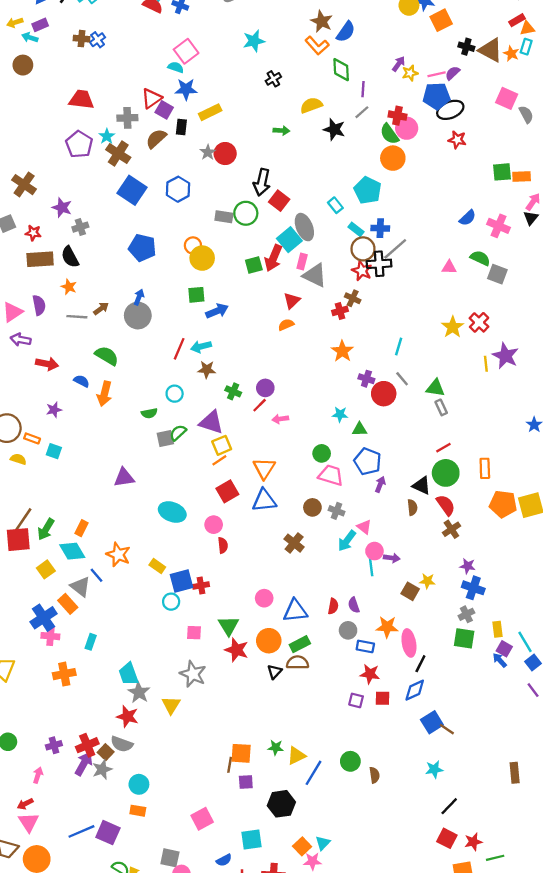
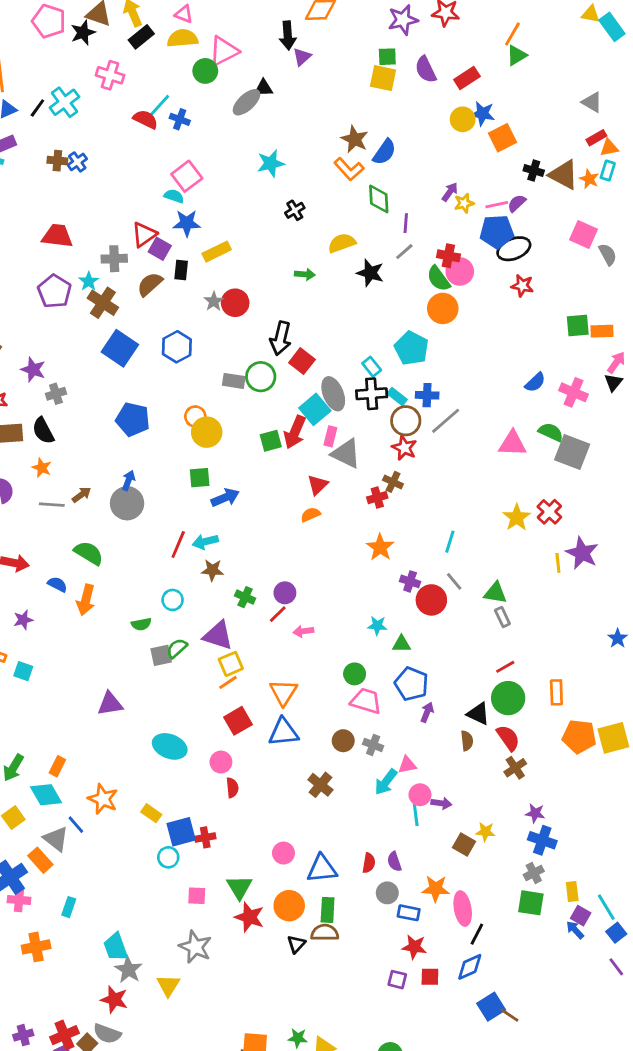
black cross: (379, 264) -> (372, 394), moved
pink triangle: (449, 267) -> (512, 444), size x1.5
gray square: (497, 274) -> (572, 452), size x1.4
pink triangle: (364, 527) -> (407, 765), turned -49
green rectangle: (300, 644) -> (328, 910), turned -60

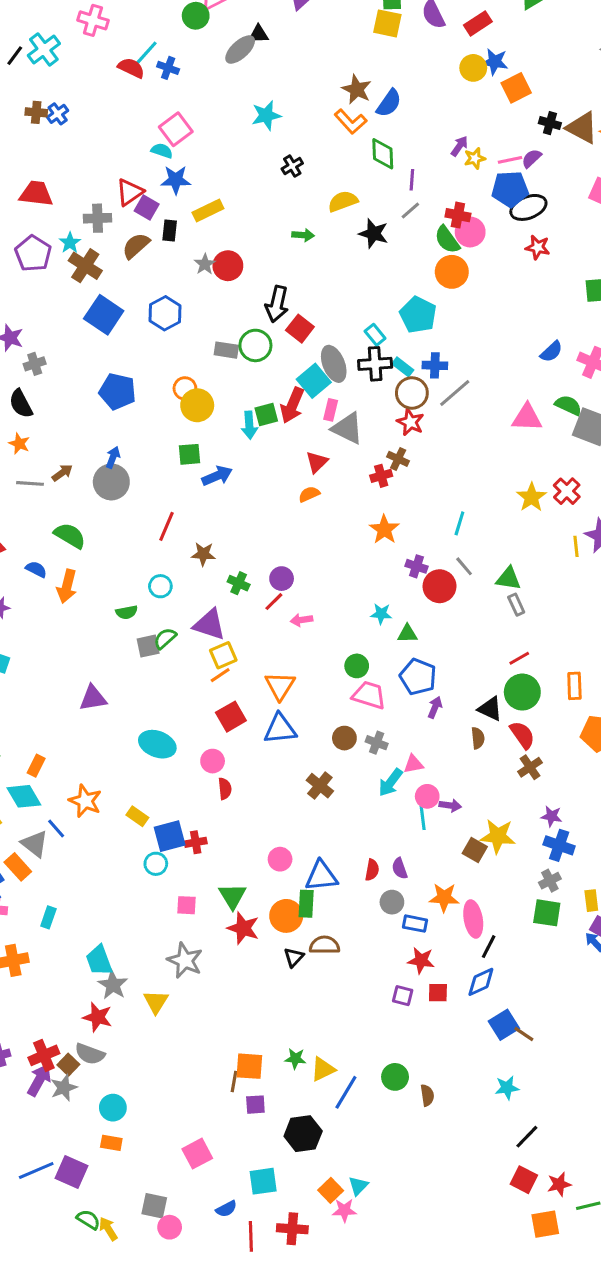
cyan arrow: (205, 542) -> (249, 425), moved, turned -80
yellow star: (485, 832) -> (498, 836), size x1.6
green rectangle: (328, 910) -> (306, 904), moved

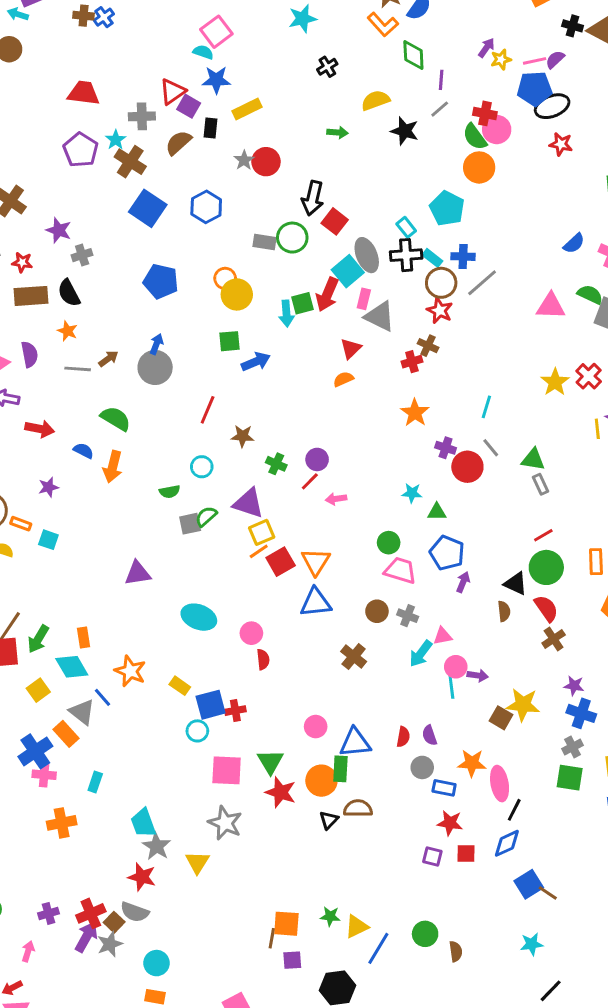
red square: (231, 717) -> (281, 562), moved
orange rectangle: (36, 766) -> (84, 638), turned -36
pink square: (186, 905) -> (227, 770), size x1.6

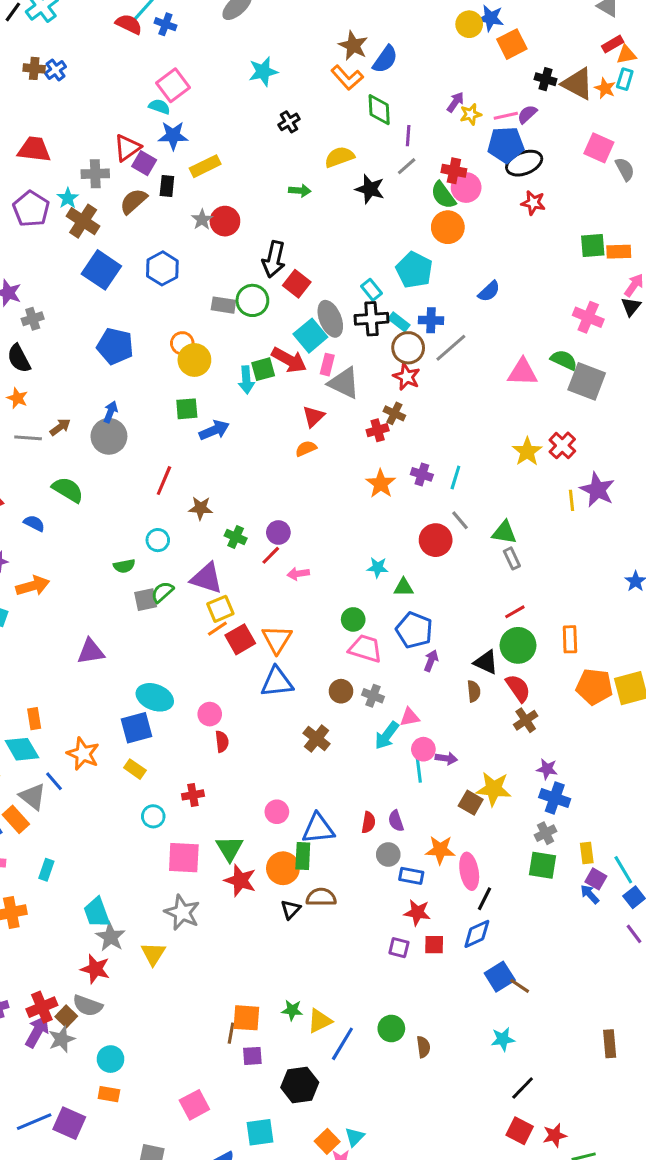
blue semicircle: (574, 243) -> (489, 291), moved
red arrow: (327, 294) -> (289, 360), turned -84
purple cross: (446, 448) -> (422, 474), moved
orange arrow: (113, 467) -> (33, 586), moved, turned -120
blue square: (211, 705) -> (136, 728), moved

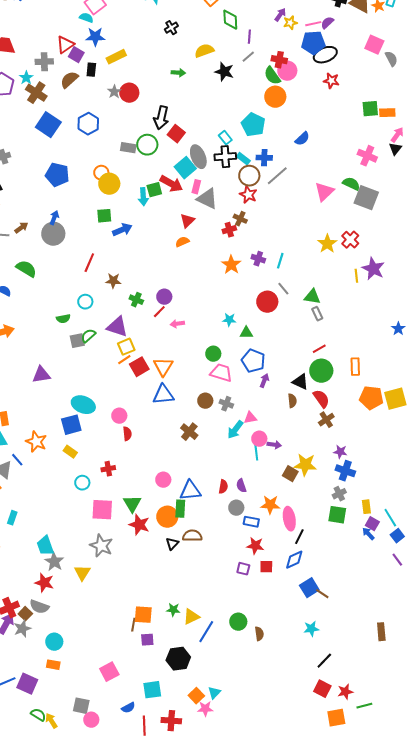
pink triangle: (523, 372) -> (324, 192), turned -45

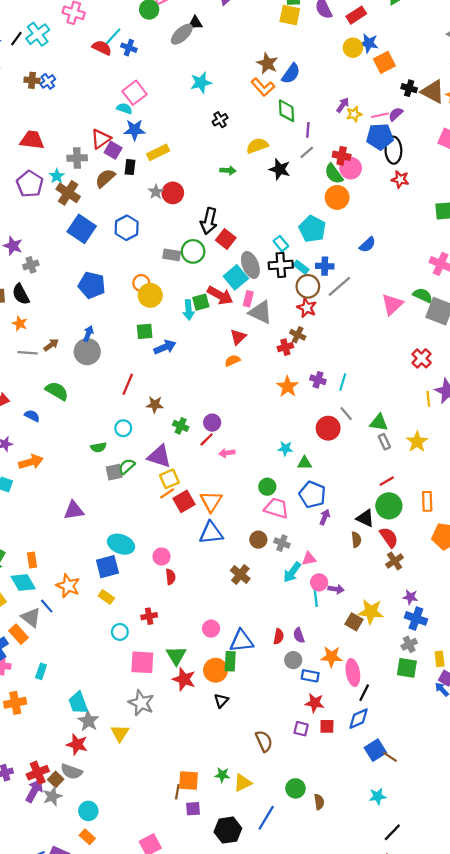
black ellipse: (325, 55) -> (393, 150), turned -70
yellow star: (327, 244) -> (417, 442), moved
brown semicircle: (192, 536) -> (264, 741), moved, turned 66
blue line: (206, 632) -> (266, 818), moved
orange rectangle: (53, 665) -> (87, 837), turned 32

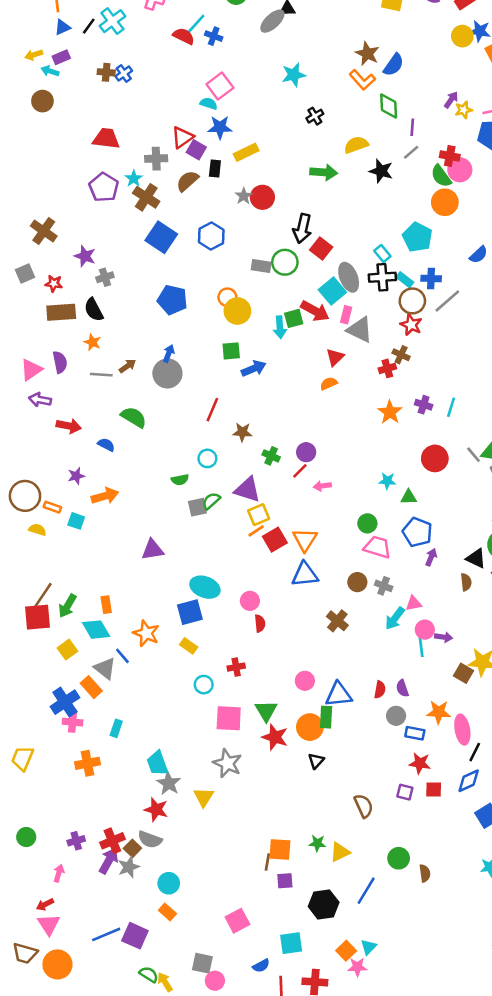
green arrow: (228, 170) -> (324, 172), size x1.5
gray line: (346, 414) -> (474, 455), moved

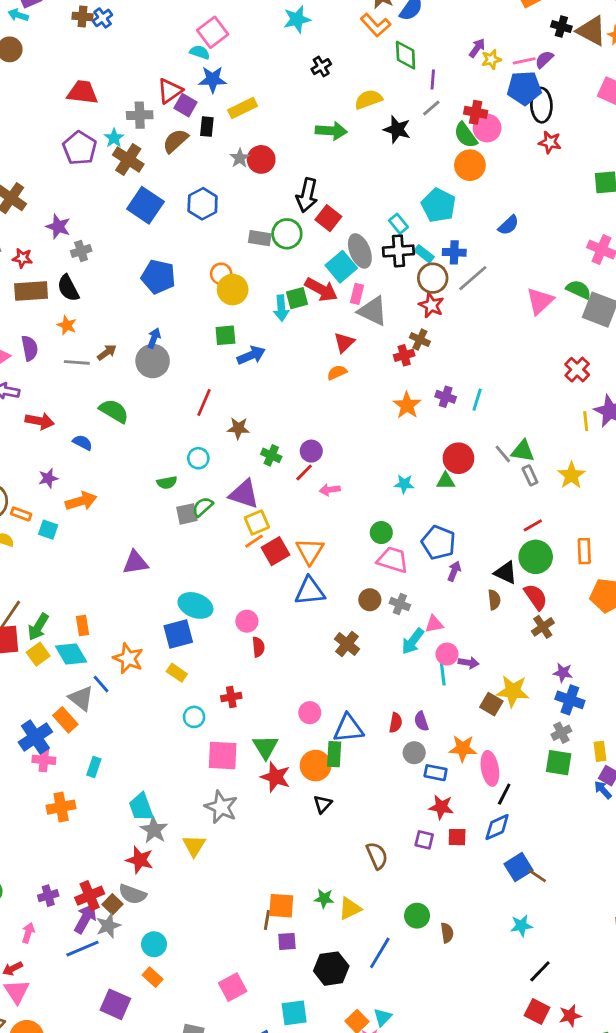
green triangle: (409, 497) -> (446, 481), moved
yellow square: (67, 650) -> (38, 654), moved
blue line: (106, 934) -> (83, 949), moved

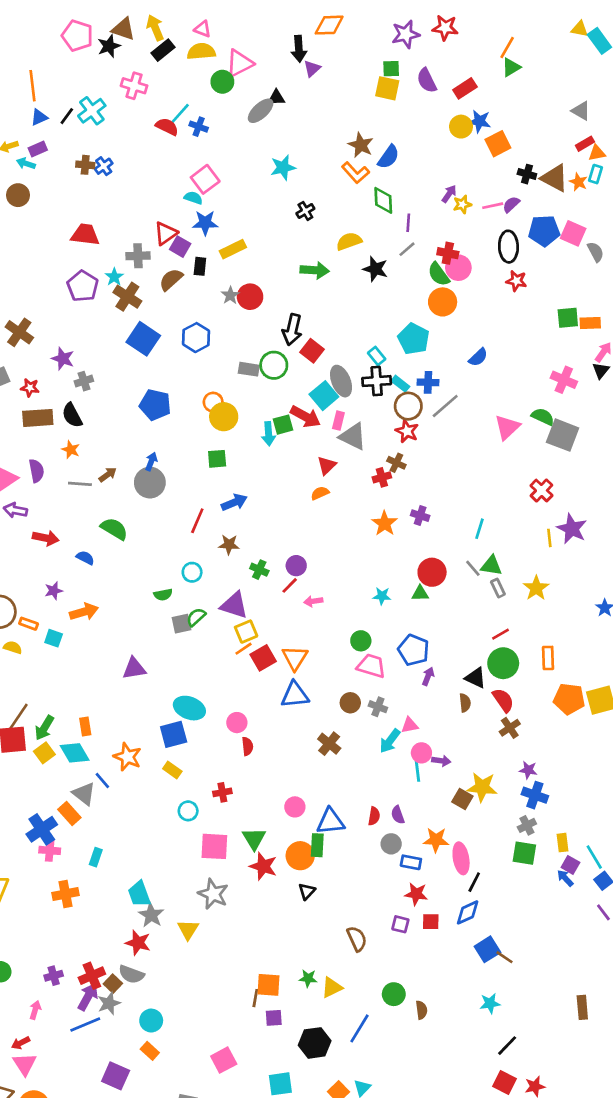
blue pentagon: (524, 88) -> (544, 231), moved
blue arrow: (251, 355) -> (234, 502), moved
cyan line: (477, 400) -> (479, 529), moved

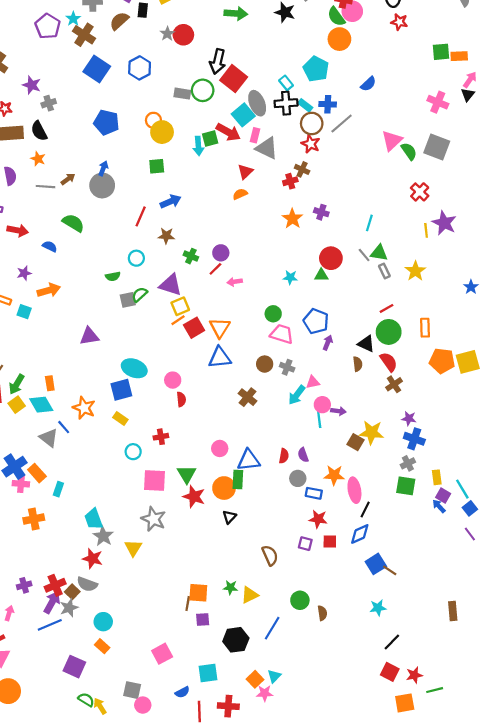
red square: (312, 351) -> (234, 79), size x1.4
green semicircle: (543, 417) -> (409, 151), moved, turned 30
orange rectangle: (69, 814) -> (37, 473), moved

